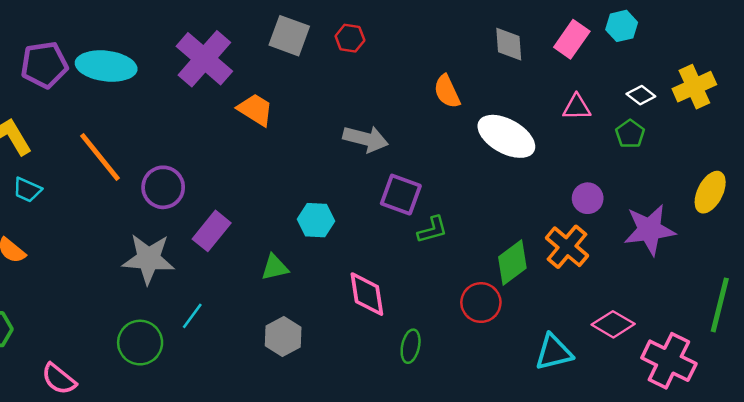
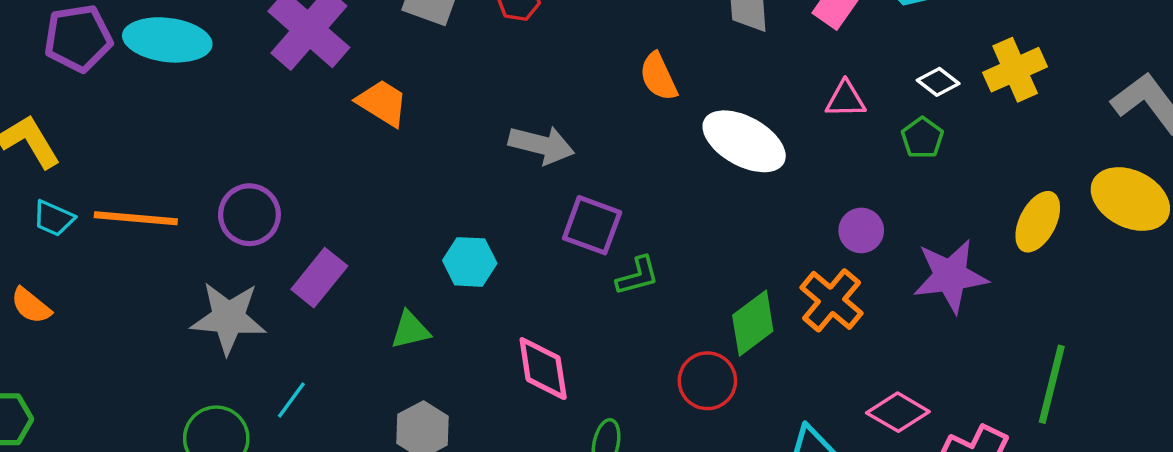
orange line: (100, 157) -> (136, 218), moved, turned -46

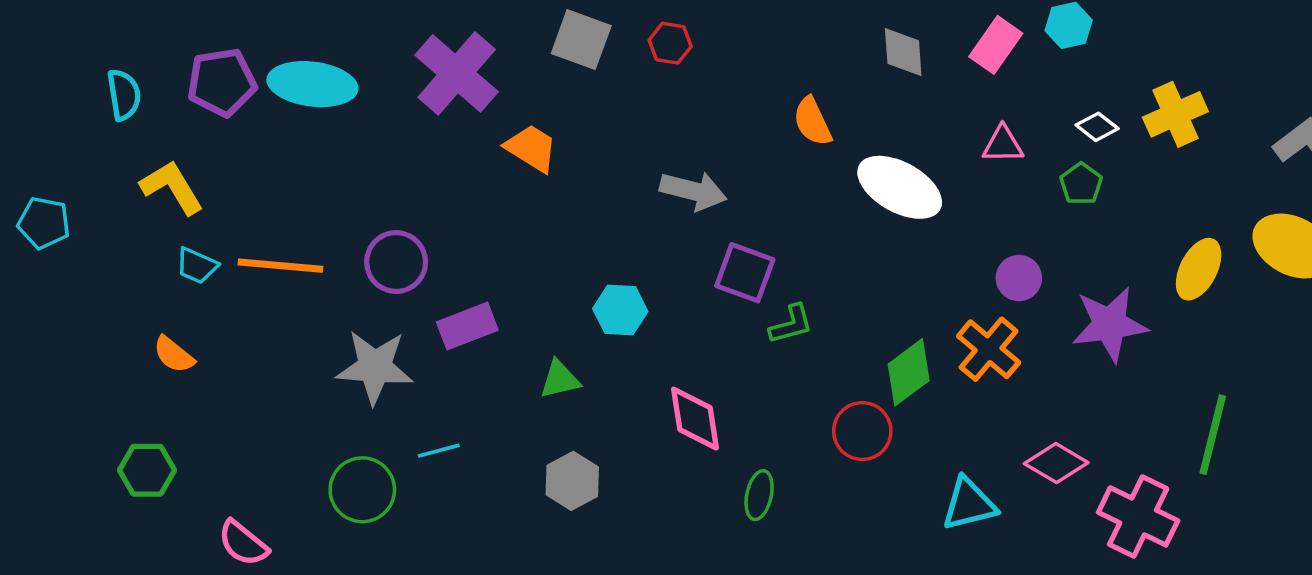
purple rectangle: (319, 278) -> (467, 326), turned 30
cyan line: (291, 400) -> (439, 451), turned 39

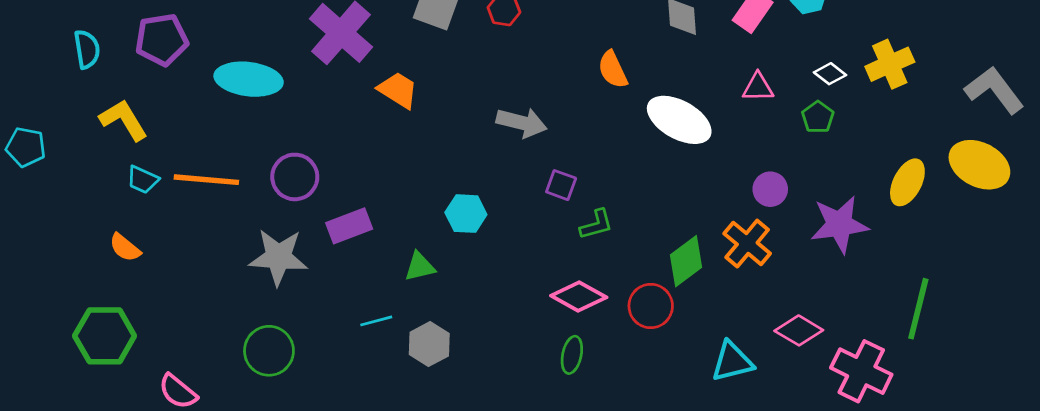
cyan ellipse: (312, 84) -> (249, 79), moved
purple square: (745, 273) -> (561, 185), size x0.7
pink diamond: (695, 419) -> (579, 296), moved, turned -52
cyan line: (439, 451) -> (376, 321), moved
green hexagon: (147, 470) -> (105, 336), size x1.4

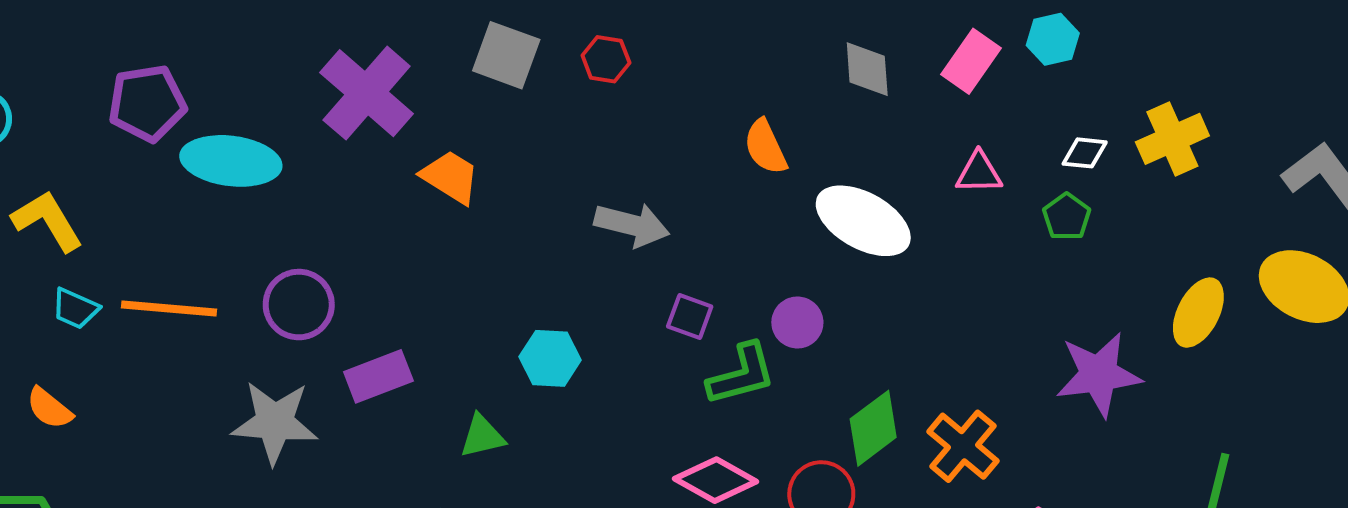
purple pentagon: (162, 40) -> (147, 103), moved
white diamond: (830, 74) -> (1085, 153), turned -32
purple circle: (770, 189) -> (797, 323), moved
green L-shape: (596, 224) -> (742, 374), size x1.4
orange cross: (747, 243) -> (963, 446), moved

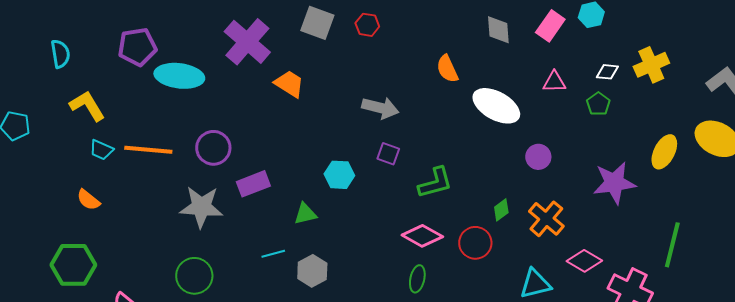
purple square: (690, 317) -> (388, 154), moved
purple circle: (797, 323) -> (538, 157), moved
green diamond: (873, 428) -> (501, 210), size x0.6

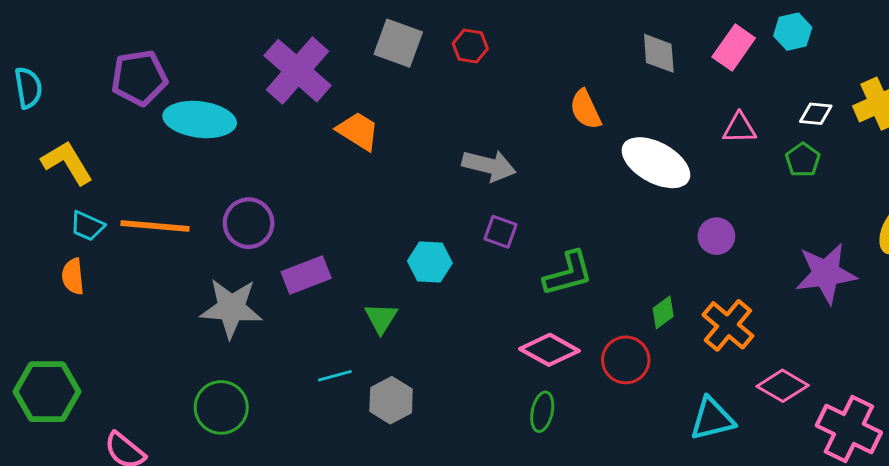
orange semicircle: (88, 200) -> (73, 276), moved, turned 45
green triangle: (305, 214) -> (381, 318), turned -45

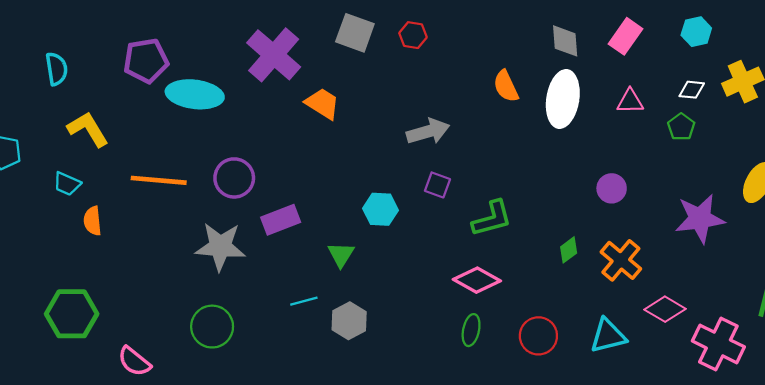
cyan hexagon: (793, 32) -> (696, 32), moved
white ellipse: (656, 163) -> (563, 99), moved, turned 70
gray arrow: (489, 166) -> (428, 131), turned -30
cyan trapezoid: (87, 226) -> (67, 184), moved
red circle: (626, 360) -> (538, 336), moved

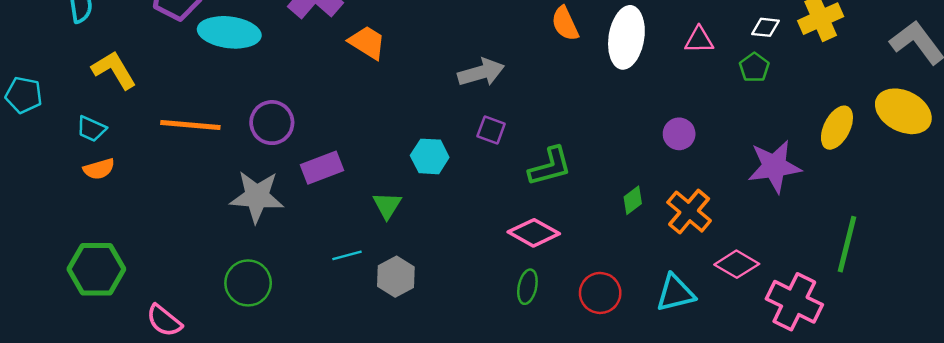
orange semicircle: (93, 221) -> (99, 169), moved, turned -100

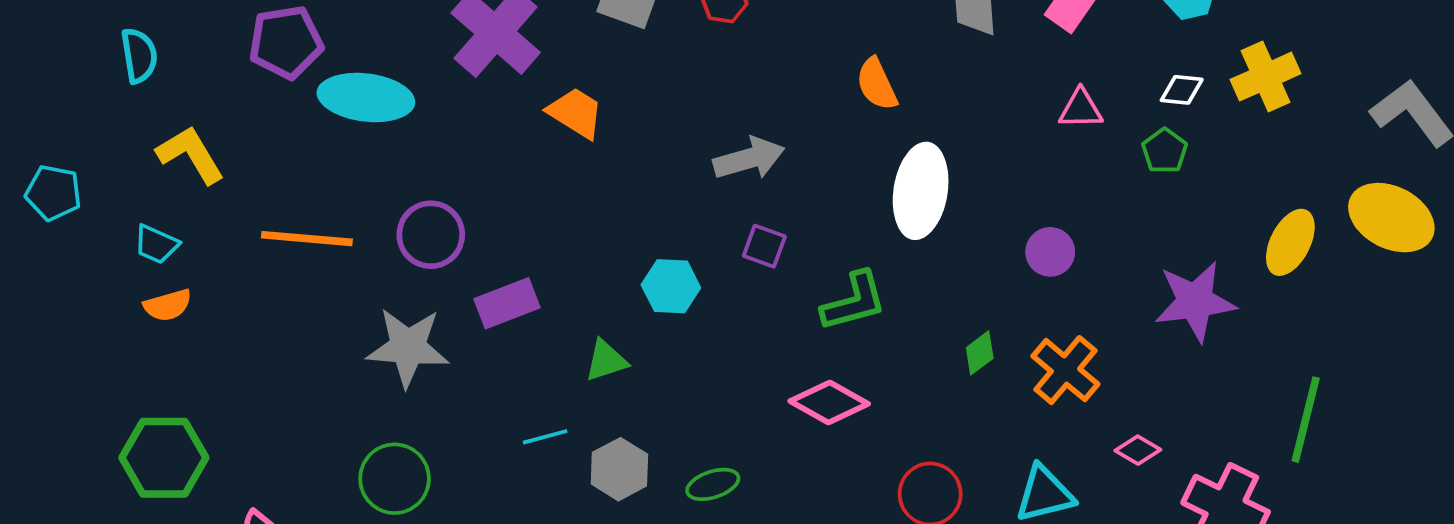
white ellipse: (626, 37) -> (921, 191), moved
green triangle: (387, 205) -> (606, 361), turned 40
pink diamond: (737, 264) -> (1138, 450), size x0.7
green ellipse: (527, 287) -> (713, 484), moved, turned 60

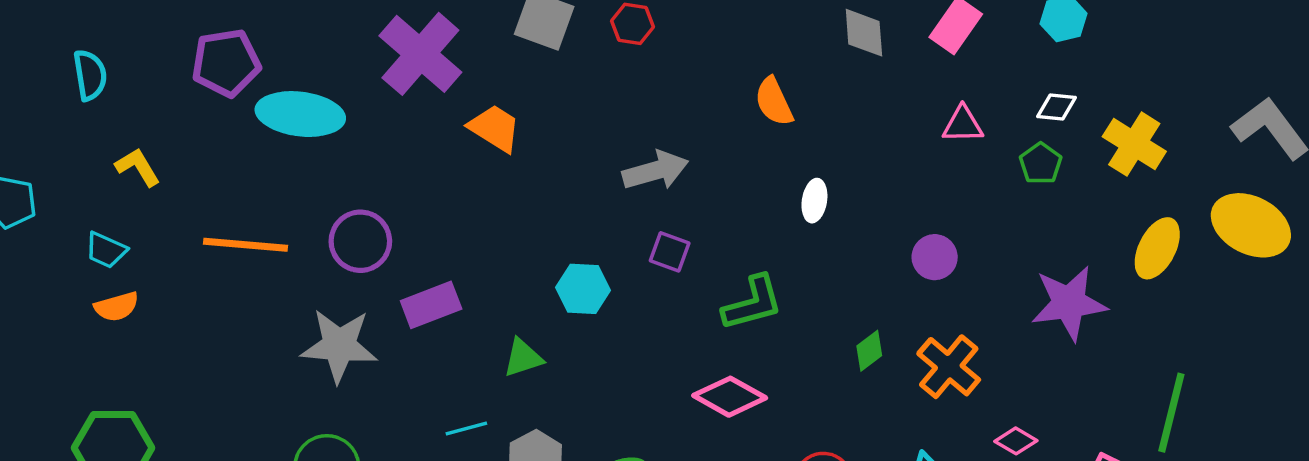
yellow cross: (1266, 77) -> (1134, 144), moved, turned -34
yellow L-shape: (191, 155) -> (138, 167), size x0.7
white ellipse: (921, 191) -> (814, 201), size x0.5

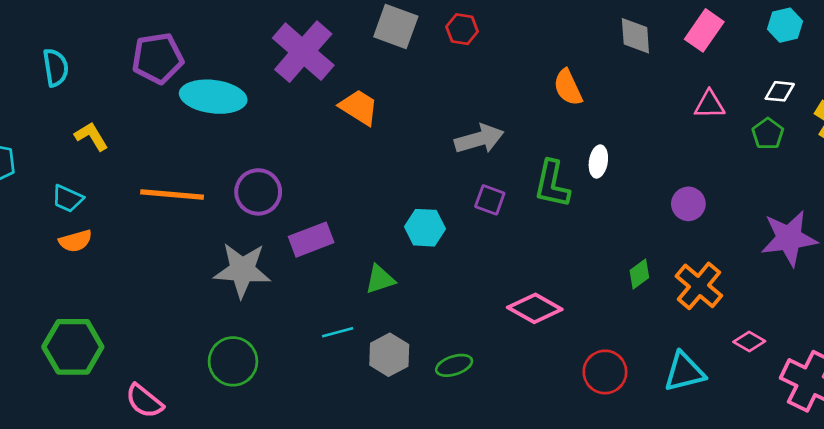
green L-shape: (753, 303) -> (552, 184), moved, turned 117

